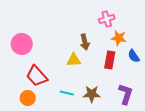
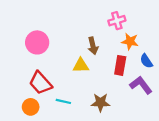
pink circle: (22, 44) -> (37, 42), moved
cyan line: (67, 93) -> (63, 101), moved
purple L-shape: (126, 94) -> (141, 85), moved, turned -55

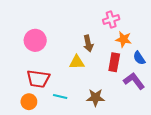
red trapezoid: (40, 83) -> (38, 79), turned -40

